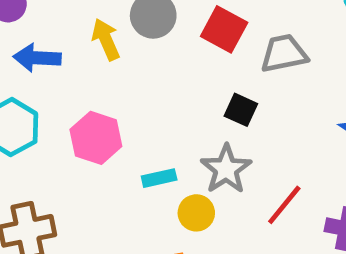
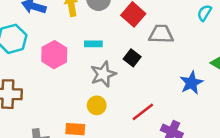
gray star: (226, 169) -> (103, 74), moved
cyan rectangle: (159, 178) -> (93, 44), moved

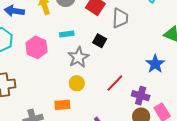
gray trapezoid: (161, 34) -> (120, 18), turned 100
blue star: (191, 83) -> (155, 64), moved

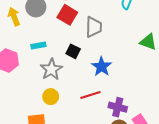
blue star: (155, 64) -> (102, 67), moved
red line: (115, 83) -> (90, 95), turned 30

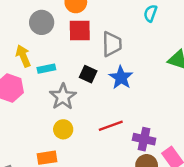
red square: (67, 15) -> (80, 31), turned -30
yellow arrow: (14, 17) -> (23, 56), moved
blue star: (102, 67) -> (121, 78), moved

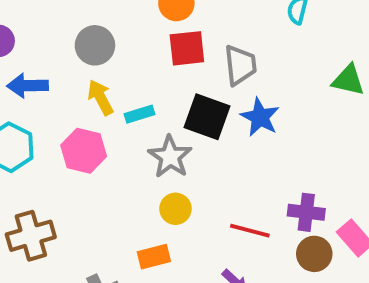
gray circle: (42, 22) -> (95, 45), moved
black square: (88, 74) -> (207, 117), size x1.6
red line: (111, 126) -> (250, 231), moved, turned 40

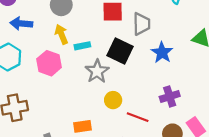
blue star: (260, 117) -> (162, 53), moved
yellow circle: (175, 209) -> (113, 100), moved
purple cross: (306, 212) -> (170, 96), moved, turned -30

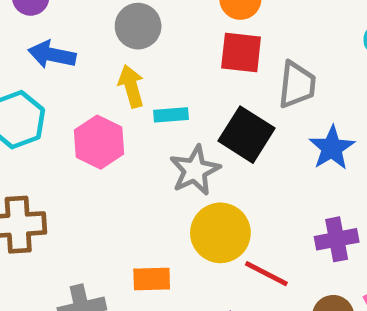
yellow circle: (113, 100) -> (220, 233), size x1.6

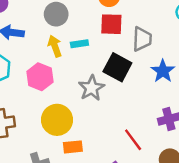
cyan rectangle: (171, 115) -> (79, 44), moved
yellow circle: (220, 233) -> (57, 120), moved
red line: (266, 274) -> (133, 140), turned 30

